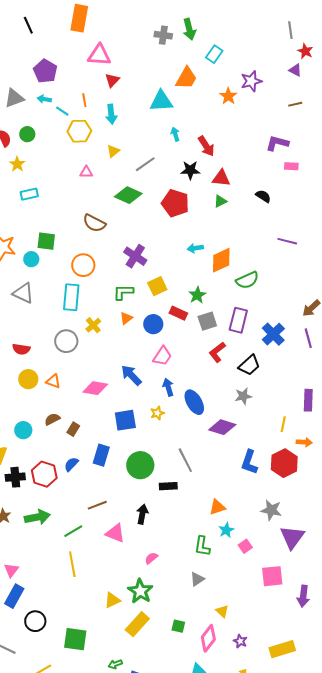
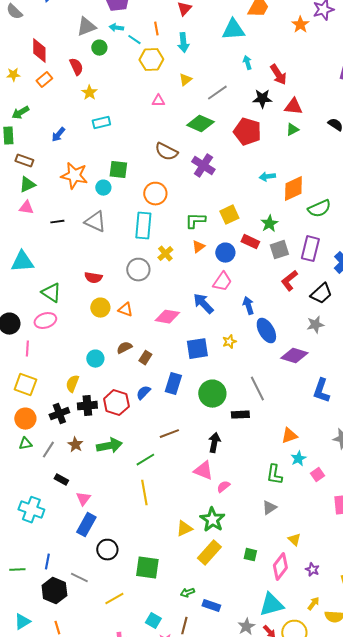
green circle: (27, 134) -> (99, 48), moved
purple cross: (135, 256) -> (203, 166), moved
pink trapezoid: (162, 356) -> (222, 282), moved
blue arrow: (168, 387) -> (248, 306), moved
pink triangle: (115, 533) -> (203, 471), moved

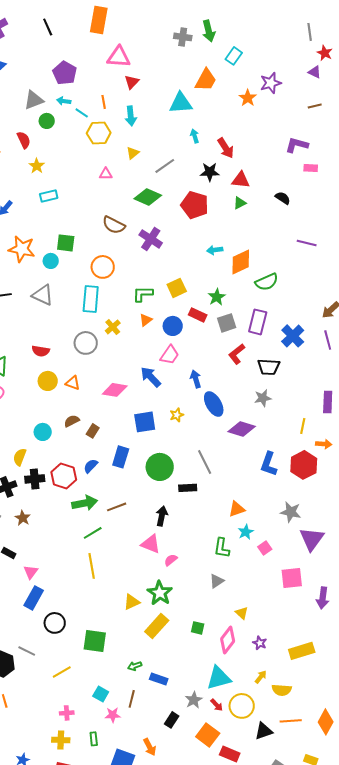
black trapezoid: (321, 294) -> (269, 367), turned 45
green arrow: (109, 446) -> (85, 503), moved

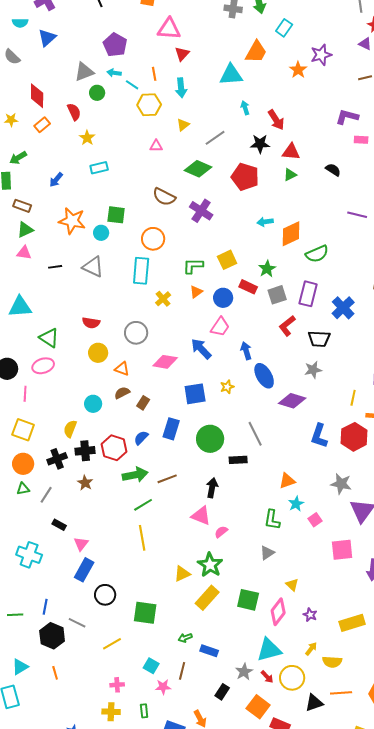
gray circle: (86, 343) -> (136, 333), moved
orange triangle: (73, 383) -> (122, 369), moved
brown star: (23, 518) -> (85, 483), moved
green square: (198, 628) -> (248, 600), size x1.6

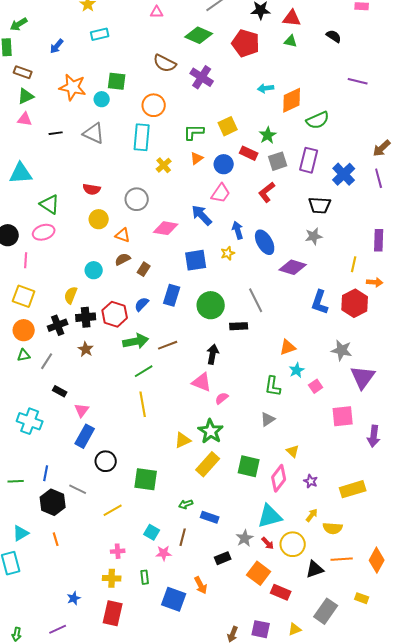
green triangle: (290, 175) -> (291, 41), turned 40
red L-shape: (287, 326) -> (267, 192), moved
blue arrow: (246, 351) -> (238, 230), moved
black rectangle: (222, 692) -> (223, 558), turned 35

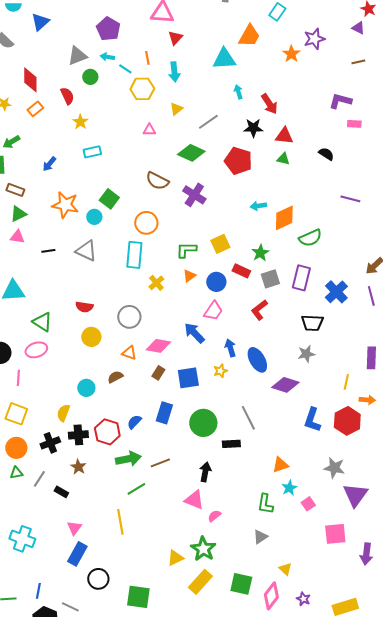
green square: (117, 81) -> (109, 199), turned 30
orange triangle: (123, 235) -> (129, 353), moved
brown rectangle: (144, 269) -> (158, 373), moved
black rectangle: (60, 391) -> (61, 492), moved
yellow line: (143, 404) -> (120, 522), moved

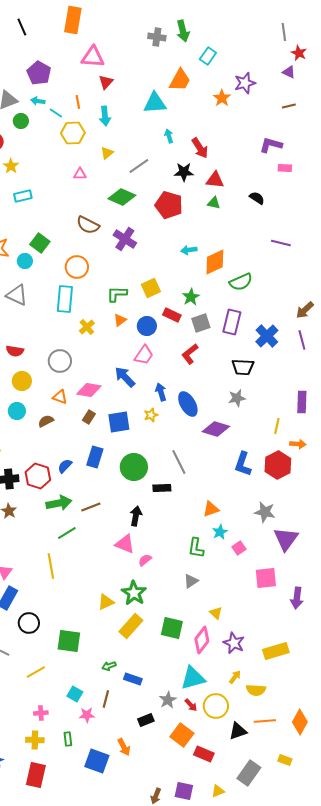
cyan circle: (86, 388) -> (17, 411), moved
purple star: (303, 599) -> (234, 643), size x1.5

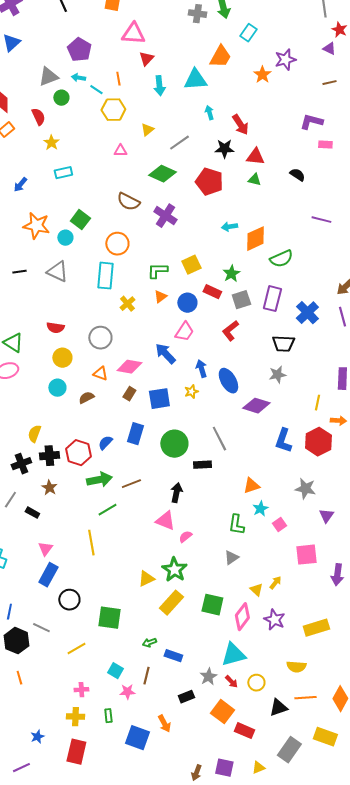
cyan arrow: (105, 116) -> (159, 86), moved
purple triangle: (286, 539) -> (326, 516), size x0.6
yellow arrow: (235, 677) -> (275, 583), moved
yellow circle: (216, 706) -> (256, 683), size x0.7
yellow rectangle: (285, 760) -> (325, 737), size x1.6

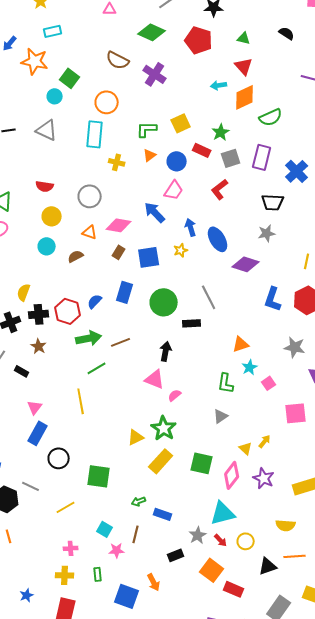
red triangle: (255, 157) -> (244, 66), moved, turned 42
orange star: (36, 226) -> (35, 61), moved
yellow cross: (127, 304) -> (117, 162), turned -35

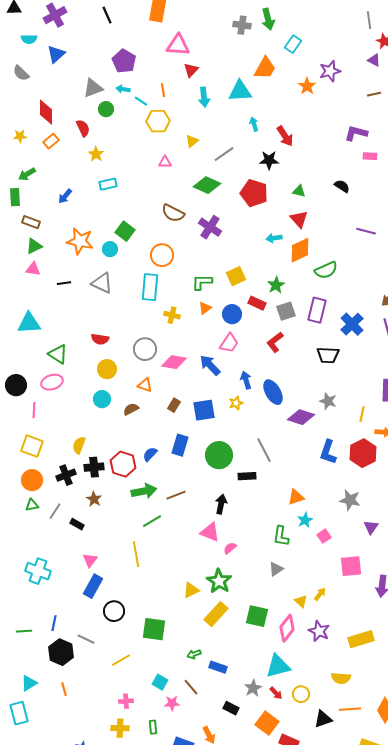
orange star: (35, 61) -> (80, 241), moved
pink diamond: (119, 225) -> (174, 362), moved
gray star: (267, 233) -> (328, 401), moved, turned 30
brown line: (136, 534) -> (191, 687), turned -54
black rectangle: (176, 555) -> (231, 708), turned 49

